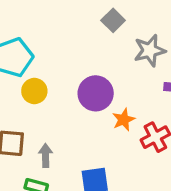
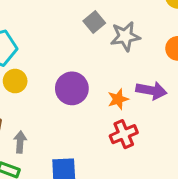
gray star: (150, 50) -> (125, 36), moved
orange star: (124, 120) -> (118, 99), moved

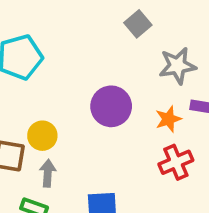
gray star: (125, 36) -> (177, 66), moved
yellow circle: (15, 81) -> (42, 136), moved

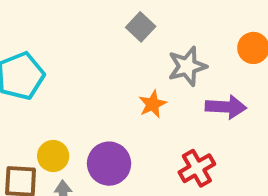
purple circle: (111, 106) -> (109, 164), moved
orange star: (168, 119) -> (153, 104), moved

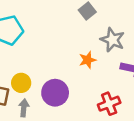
gray star: (187, 66) -> (112, 40), turned 30

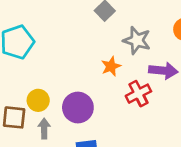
red cross: (109, 104) -> (138, 94), moved

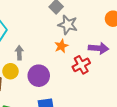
gray star: (137, 40) -> (68, 25), moved
gray arrow: (44, 129) -> (19, 53), moved

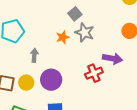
orange star: (61, 46) -> (63, 37), moved
yellow circle: (10, 71) -> (26, 83), moved

